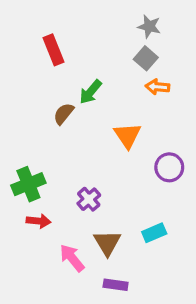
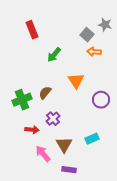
gray star: (149, 26) -> (105, 25), moved
brown semicircle: (64, 114) -> (45, 93), moved
green cross: (28, 184) -> (22, 100), moved
red arrow: (38, 221) -> (32, 130), moved

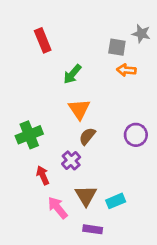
gray square: (87, 35) -> (117, 47), turned -32
orange triangle: (76, 81) -> (79, 109), moved
brown semicircle: (45, 93) -> (87, 136), moved
red arrow: (32, 130) -> (43, 175), turned -120
cyan rectangle: (92, 139) -> (116, 201), moved

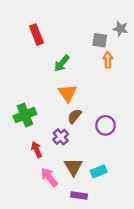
orange arrow: (126, 70) -> (108, 60), turned 84
purple circle: (136, 135) -> (106, 125), moved

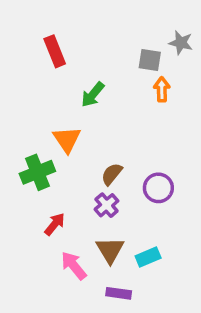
orange triangle: (68, 93) -> (67, 139), moved
purple cross: (61, 137) -> (107, 205), moved
red arrow: (37, 150) -> (55, 224), turned 63

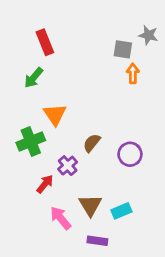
green arrow: (93, 95) -> (34, 78), moved
purple cross: (107, 205) -> (68, 166), moved

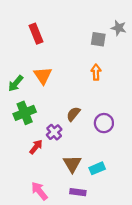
orange arrow: (133, 73) -> (96, 72), moved
green arrow: (34, 78) -> (16, 83), moved
orange triangle: (55, 115) -> (43, 75), moved
pink arrow: (61, 218) -> (39, 191), moved

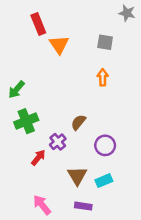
gray star: (119, 28) -> (127, 13), moved
red rectangle: (36, 34) -> (38, 24), moved
orange triangle: (43, 75) -> (59, 45), moved
purple circle: (104, 123) -> (105, 145), moved

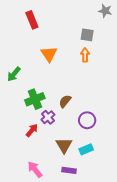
orange triangle: (59, 45) -> (49, 54), moved
orange arrow: (103, 77) -> (85, 55), moved
green cross: (26, 121) -> (35, 99), moved

